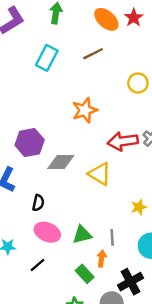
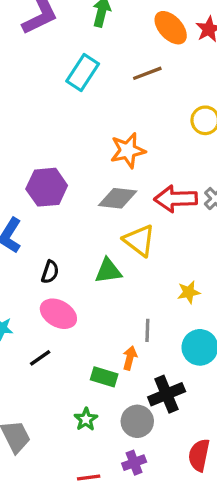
gray diamond: (61, 162) -> (118, 198), moved
green triangle: (82, 235) -> (108, 271), moved
green rectangle: (85, 274) -> (104, 377), turned -36

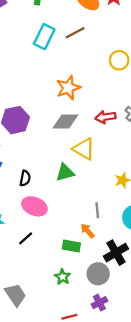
cyan rectangle: (83, 72) -> (44, 37), moved
red arrow: (176, 199) -> (105, 117), size x0.7
orange arrow: (130, 358) -> (87, 231), turned -49

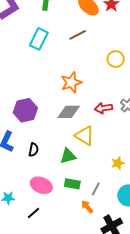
cyan rectangle: (44, 37) -> (39, 39), moved
black semicircle: (25, 178) -> (33, 150), moved
gray line: (97, 210) -> (96, 189), turned 32
green rectangle: (71, 246) -> (72, 184), moved

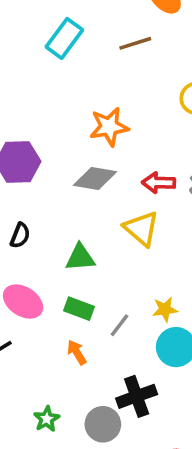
yellow triangle: (85, 136) -> (141, 229), moved
yellow star: (118, 163) -> (165, 309), moved
orange arrow: (87, 207) -> (77, 352), moved

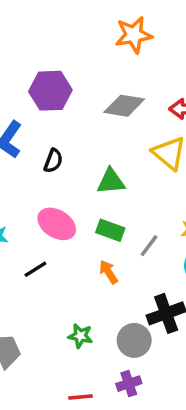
orange star: (109, 127) -> (134, 35), moved
green star: (47, 419) -> (80, 336), turned -30

